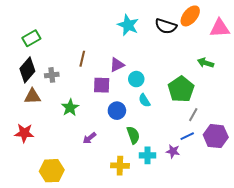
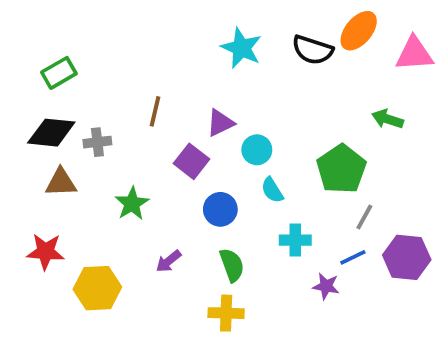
black diamond: (27, 70) -> (51, 133), turned 55
purple square: (102, 85) -> (192, 161), turned 36
green semicircle: (133, 135) -> (232, 265), moved
cyan cross: (147, 155) -> (295, 240), moved
yellow hexagon: (52, 171) -> (97, 288), moved

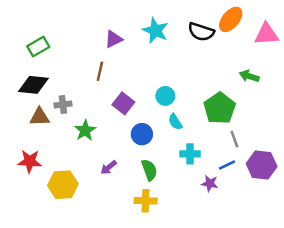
purple triangle: (220, 123) -> (114, 39), moved
gray cross: (97, 142) -> (63, 105), moved
gray line: (364, 217) -> (234, 139), turned -49

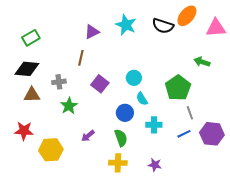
gray cross: (63, 105) -> (59, 82), moved
blue circle: (142, 134) -> (125, 113), moved
purple star: (210, 183) -> (155, 165), moved

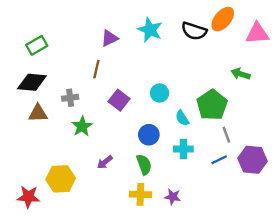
cyan semicircle: (142, 99) -> (182, 118), moved
red star: (24, 131) -> (28, 197), moved
purple star: (155, 165) -> (173, 197), moved

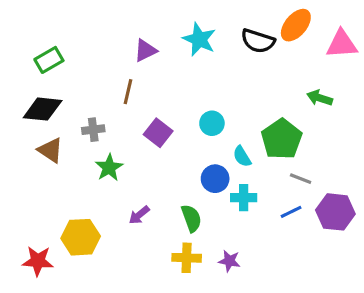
brown triangle: (38, 113) -> (50, 150), turned 36
blue circle: (149, 135) -> (215, 179), moved
gray line: (226, 135) -> (301, 179), turned -49

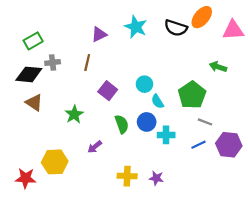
gray cross: (93, 130) -> (53, 63), moved
cyan semicircle: (242, 157) -> (157, 101), moved
green semicircle: (191, 218) -> (122, 124), moved

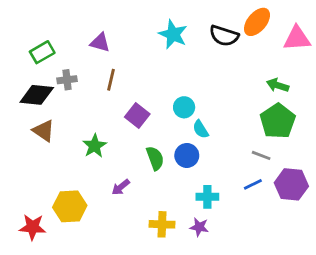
purple triangle: (99, 34) -> (100, 43), moved, turned 42
green pentagon: (192, 95) -> (278, 121), moved
cyan cross: (166, 135) -> (207, 197), moved

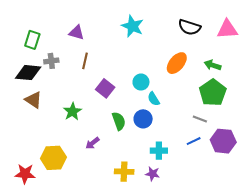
orange ellipse: (257, 22) -> (177, 63), moved
black semicircle: (224, 36) -> (189, 27), moved
green rectangle: (42, 52) -> (32, 40), turned -42

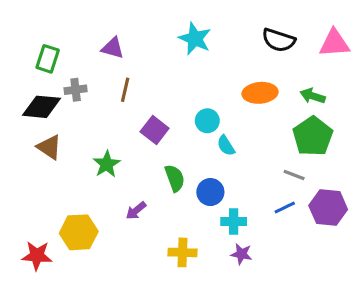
orange ellipse: (177, 63) -> (260, 93), turned 45
blue circle: (143, 119) -> (210, 192), moved
purple star: (153, 174) -> (241, 254), moved

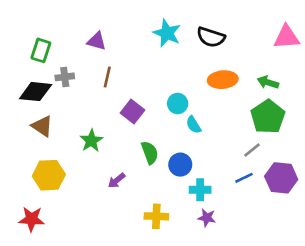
black semicircle: (279, 40) -> (211, 37), moved
gray line: (294, 175) -> (252, 150), turned -60
yellow hexagon: (79, 232) -> (49, 175), moved

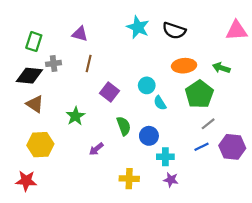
green pentagon: (268, 117) -> (199, 94), moved

